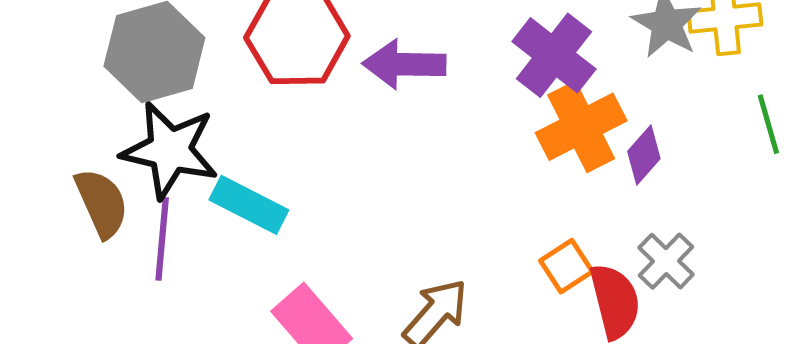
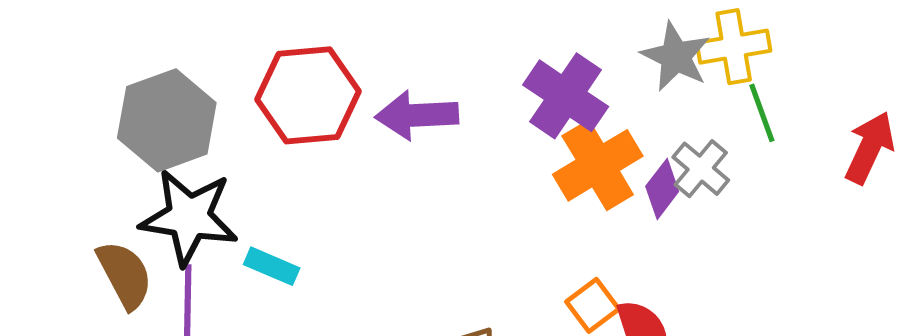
green line: (768, 124) -> (762, 113), moved
cyan rectangle: (249, 205) -> (272, 266), size x0.7
gray cross: (666, 261) -> (701, 169), moved

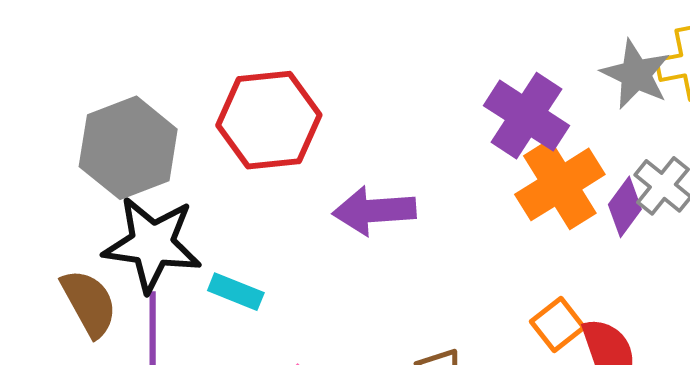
purple arrow: (417, 115) -> (374, 211), moved

